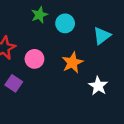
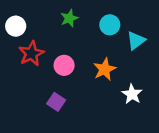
cyan circle: (65, 23) -> (110, 25), moved
purple square: (14, 83) -> (56, 102), moved

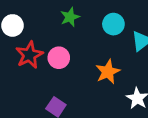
pink circle: (64, 65) -> (59, 58), moved

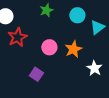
pink circle: (59, 58) -> (49, 47), moved

